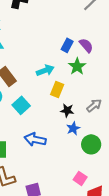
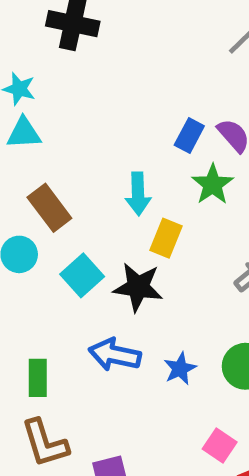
cyan arrow: (45, 70) -> (138, 194), turned 108
black star: (67, 110) -> (138, 287), moved, size x1.5
blue star: (73, 128) -> (180, 369), moved

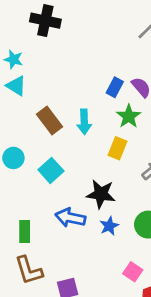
cyan triangle: (24, 133) -> (16, 86), turned 35
brown rectangle: (49, 208) -> (50, 120), moved
yellow rectangle: (166, 238) -> (118, 148), moved
black star: (138, 287) -> (101, 194), moved

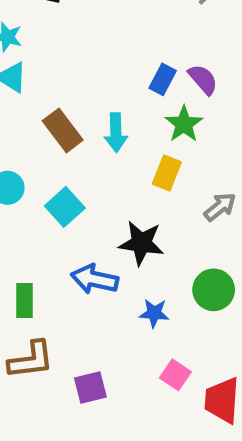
blue star: (109, 226) -> (154, 313), moved, turned 30
brown L-shape: (29, 270) -> (31, 360), turned -80
pink square: (133, 272) -> (175, 375), moved

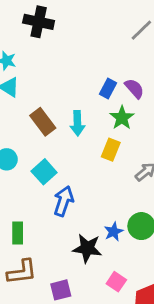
black star: (141, 243) -> (87, 248), moved
blue arrow: (95, 279) -> (64, 201), moved, turned 96
blue star: (154, 313) -> (114, 232), moved, turned -30

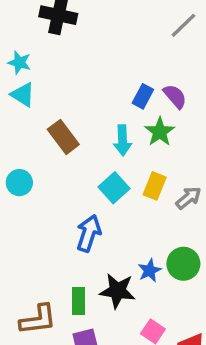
cyan arrow: (77, 123) -> (123, 140), moved
yellow rectangle: (111, 150) -> (155, 186), moved
cyan square: (44, 172) -> (114, 188), moved
green rectangle: (18, 233) -> (79, 301), moved

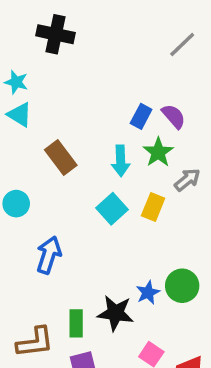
gray arrow: (188, 198) -> (187, 180), moved
blue arrow: (89, 233) -> (49, 255), moved

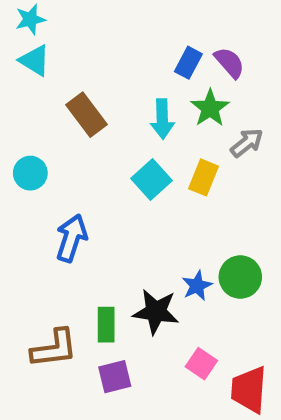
cyan star: (16, 82) -> (30, 19), turned -30

